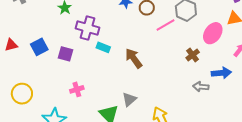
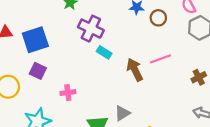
pink line: (165, 25) -> (160, 59), moved
blue square: (39, 47) -> (35, 40), size x1.4
purple square: (65, 54) -> (38, 71), moved

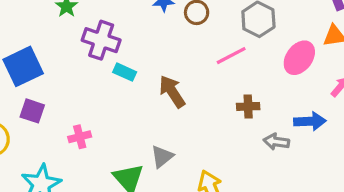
pink line: (160, 59) -> (231, 56), moved
brown cross: (199, 77) -> (248, 106), moved, turned 32

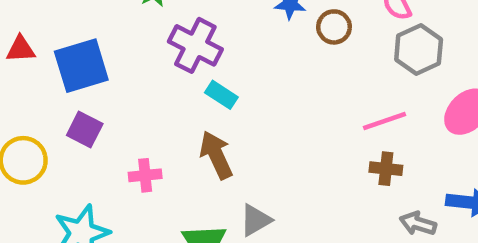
pink line: (231, 56) -> (385, 121), moved
brown arrow: (172, 92) -> (216, 155), moved

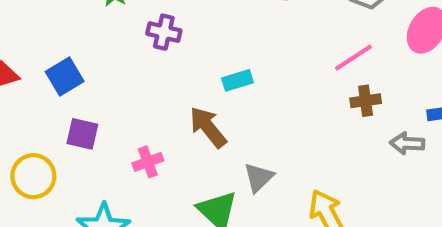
purple cross: (195, 45) -> (164, 32), size x0.7
blue square: (81, 66) -> (65, 77), size x0.7
cyan rectangle: (221, 95) -> (238, 80), moved, turned -36

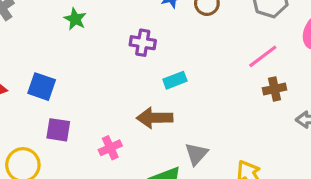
purple cross: (164, 32) -> (143, 43), moved
blue square: (65, 77) -> (42, 87), turned -36
brown arrow: (208, 127) -> (155, 118), turned -48

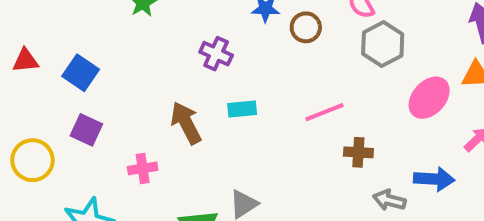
pink line: (263, 56) -> (325, 112), moved
brown arrow: (155, 118) -> (186, 123), moved, turned 48

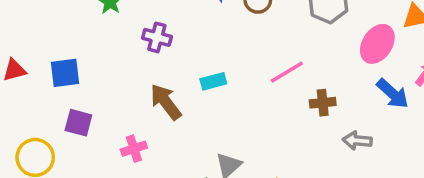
purple cross: (216, 54) -> (157, 37), moved
blue square: (81, 73) -> (65, 73), turned -32
blue arrow: (434, 179) -> (393, 94), moved, turned 48

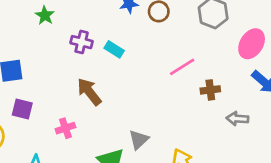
cyan rectangle: (213, 81) -> (114, 49), moved, turned 48

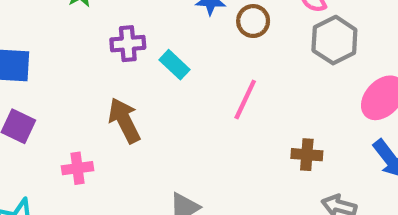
purple cross: (82, 42) -> (128, 44), turned -30
pink line: (182, 67) -> (245, 99), moved, turned -44

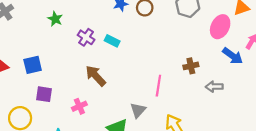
purple cross: (128, 44) -> (86, 37), turned -35
pink line: (245, 99) -> (158, 86), moved

